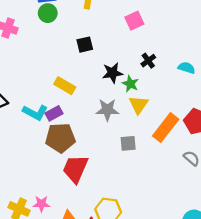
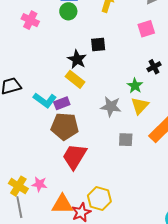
black star: (112, 73) -> (77, 59), moved, turned 30

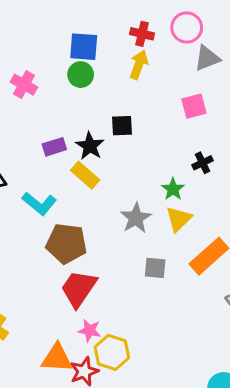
purple rectangle: (62, 103) -> (54, 147), moved
gray star: (111, 107) -> (136, 218), turned 30
pink star: (39, 184) -> (89, 330), moved

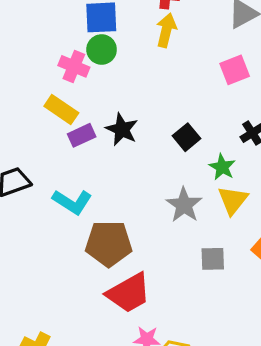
pink cross: (24, 85) -> (74, 66), moved
black square: (122, 126) -> (187, 137), moved, turned -30
yellow rectangle: (85, 175) -> (61, 110), moved
red trapezoid: (79, 288) -> (129, 293), turned -147

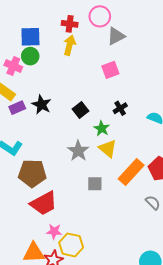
yellow triangle: (233, 200) -> (108, 149), turned -30

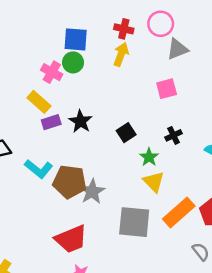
gray star: (78, 151) -> (92, 192), moved
brown pentagon: (32, 173) -> (70, 182), moved
gray square: (95, 184) -> (134, 222), size x1.8

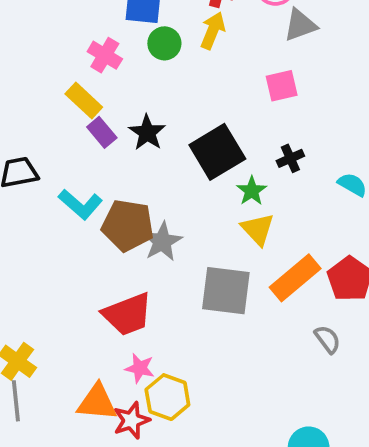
green circle: (73, 62) -> (164, 43), moved
purple rectangle: (51, 122) -> (102, 132), turned 66
black square: (126, 133) -> (217, 152), size x1.8

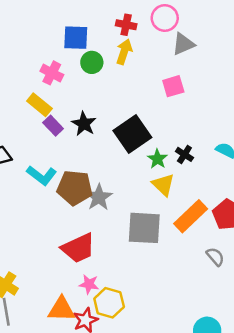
black cross: (290, 158) -> (184, 154), moved, turned -30

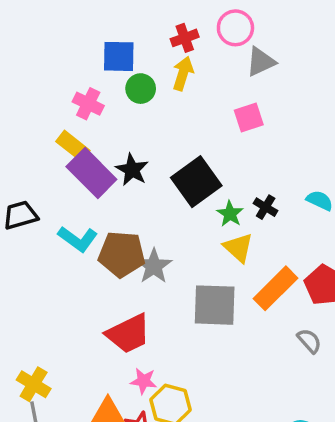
red cross: (126, 25) -> (185, 38), turned -30
purple rectangle: (53, 126) -> (91, 173), size x1.8

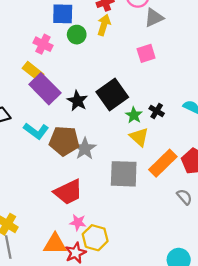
black star: (132, 170) -> (77, 101), moved

